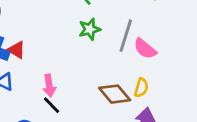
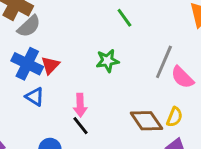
green star: (90, 29) -> (107, 61), moved
red triangle: (16, 50) -> (50, 65), turned 36

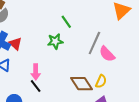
green line: (124, 18) -> (66, 22), moved
red triangle: (50, 65) -> (16, 44), turned -32

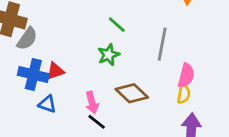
red triangle: (16, 44) -> (55, 71), turned -48
pink semicircle: (107, 54) -> (186, 75), moved, turned -108
brown diamond: (81, 84) -> (132, 93), moved

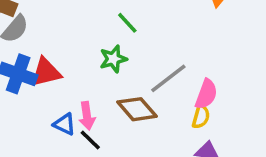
gray line: (162, 44) -> (168, 78), moved, turned 36
red triangle: (55, 71) -> (46, 72), size x1.4
blue triangle: (47, 104) -> (64, 124), moved

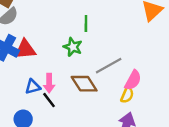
green line: (127, 23) -> (86, 23), turned 35
green star: (113, 59) -> (73, 47), turned 30
blue triangle: (64, 124) -> (33, 87), turned -49

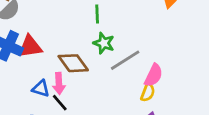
green star: (73, 47) -> (104, 43), moved
brown diamond: (84, 84) -> (73, 63), moved
blue triangle: (33, 87) -> (41, 88), turned 35

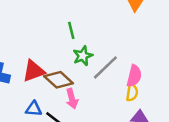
green star: (104, 43) -> (83, 56), turned -30
red triangle: (30, 47) -> (34, 71), moved
pink arrow: (59, 84) -> (72, 99), moved

